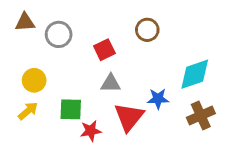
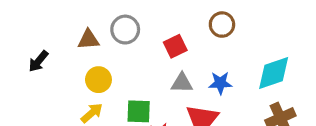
brown triangle: (25, 22) -> (88, 40), moved
blue star: (158, 99) -> (220, 83), moved

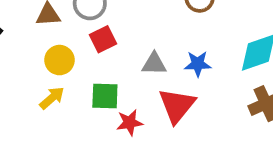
red square: (175, 46) -> (103, 39), moved

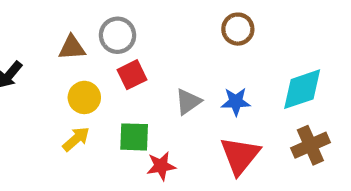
gray triangle: (154, 64) -> (188, 102), turned -36
red triangle: (177, 105) -> (240, 156), moved

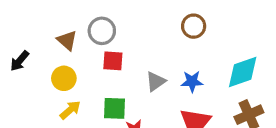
brown triangle: (72, 48) -> (67, 40), turned 45
red square: (132, 75) -> (113, 61), turned 30
yellow circle: (84, 97) -> (64, 78), moved

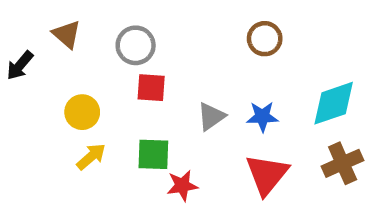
brown triangle: (67, 40) -> (67, 34), moved
black arrow: (20, 61) -> (20, 65), moved

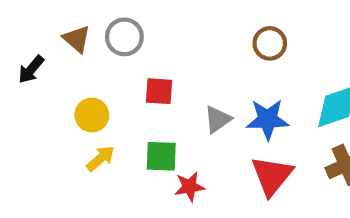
gray circle: (136, 45) -> (124, 37), moved
blue star: (262, 117) -> (268, 119), size x1.4

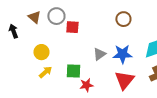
black arrow: (31, 69) -> (13, 31), turned 120
red square: (159, 91) -> (72, 27), moved

